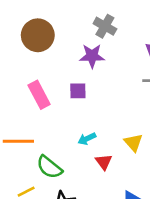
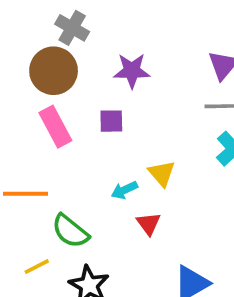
gray cross: (105, 26) -> (72, 28), moved
brown circle: (38, 35) -> (54, 71), moved
yellow triangle: (133, 143) -> (162, 173), moved

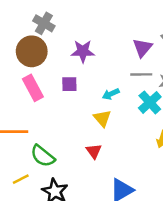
cyan arrow: (124, 190) -> (111, 94), moved

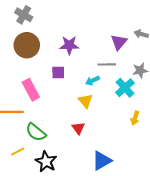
gray cross: (44, 23) -> (24, 15), moved
gray line: (141, 74) -> (107, 64), moved
pink rectangle: (33, 88) -> (31, 90), moved

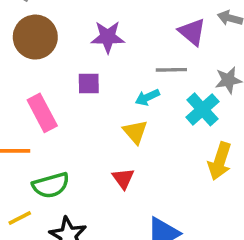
purple triangle: (119, 42) -> (192, 32), turned -30
yellow arrow: (135, 118) -> (220, 161), size x1.5
green semicircle: (36, 132) -> (51, 185), turned -55

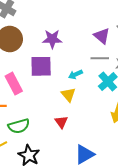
gray line: (171, 70) -> (100, 58), moved
purple square: (89, 84) -> (41, 66), size x1.6

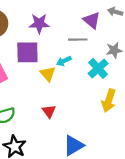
gray line: (100, 58) -> (78, 40), moved
yellow triangle: (68, 95) -> (48, 74), moved

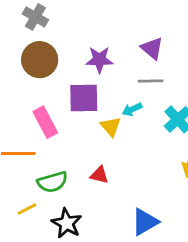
purple triangle: (92, 20) -> (152, 48), moved
red triangle: (49, 111) -> (99, 175), moved, turned -40

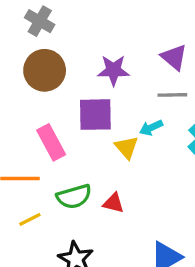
green semicircle: (52, 182) -> (74, 197), moved
yellow line: (27, 209) -> (30, 219), moved

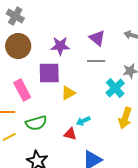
cyan arrow: (151, 128) -> (83, 121), moved
yellow triangle: (127, 147) -> (68, 93), turned 42
red triangle: (113, 203) -> (70, 134), moved

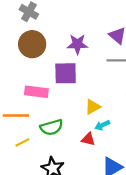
pink rectangle: (22, 90) -> (36, 92), turned -55
yellow triangle: (68, 93) -> (93, 107), moved

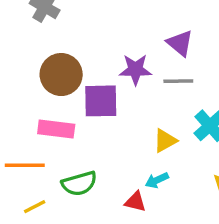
brown circle: (32, 44) -> (61, 75), moved
purple star: (77, 44) -> (135, 70), moved
yellow triangle: (93, 107) -> (165, 141), moved

